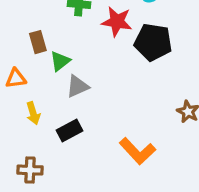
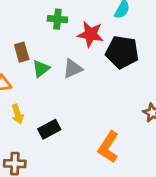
gray triangle: (77, 86) -> (73, 69), moved
orange L-shape: (137, 151) -> (108, 147), turned 76

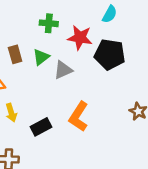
green triangle: (41, 69) -> (41, 57), moved
orange L-shape: (108, 147) -> (79, 117), moved

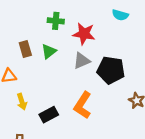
cyan semicircle: (110, 14) -> (120, 15), moved, turned 77
black pentagon: (110, 54) -> (111, 70), moved
gray triangle: (63, 70) -> (82, 61), moved

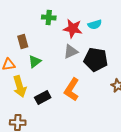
cyan semicircle: (120, 15) -> (95, 25), moved, turned -32
green triangle: (49, 51) -> (35, 62), moved
yellow arrow: (22, 102) -> (20, 87), size x1.5

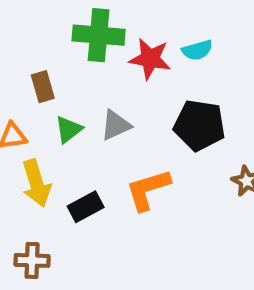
green cross: (49, 18) -> (99, 35), size x1.6
gray triangle: (71, 52) -> (116, 125), moved
orange L-shape: (72, 90) -> (148, 190), turned 40

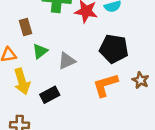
gray triangle: (116, 125) -> (67, 61), moved
orange L-shape: (148, 190) -> (105, 85), moved

